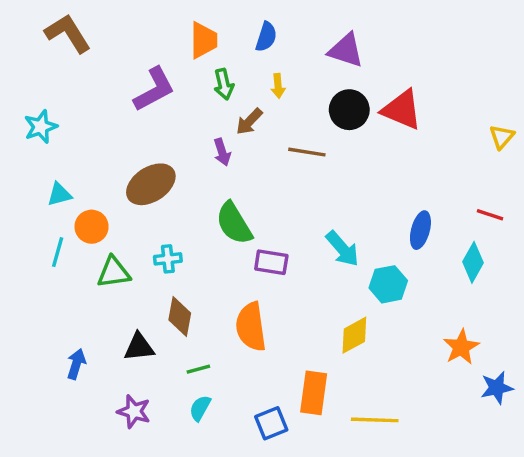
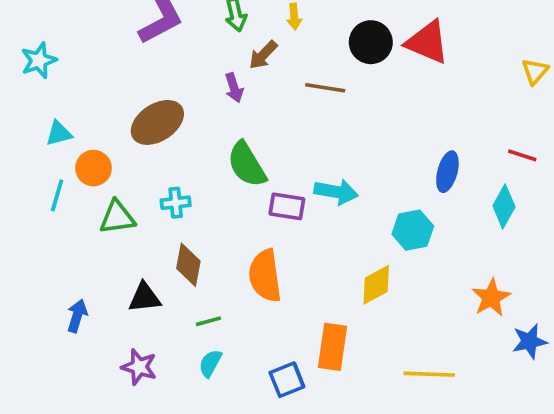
cyan arrow: (342, 249) -> (336, 192), moved, turned -39
yellow line: (375, 420) -> (429, 374), moved

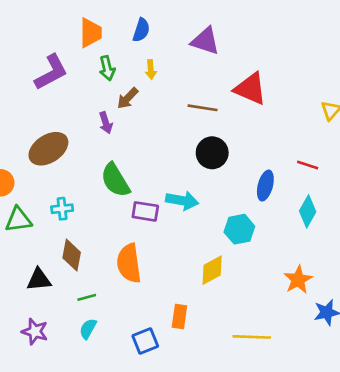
black circle: (371, 42) -> (212, 153), moved
brown line: (325, 88) -> (203, 108), moved
red line: (522, 155) -> (308, 165), moved
orange rectangle: (332, 347) -> (179, 316), size x0.7

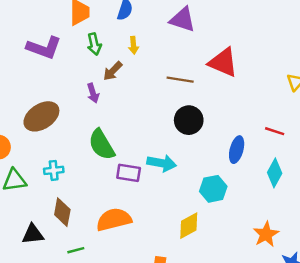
purple L-shape: (51, 72) -> (44, 48), turned 48
orange semicircle: (129, 263) -> (114, 220), turned 84

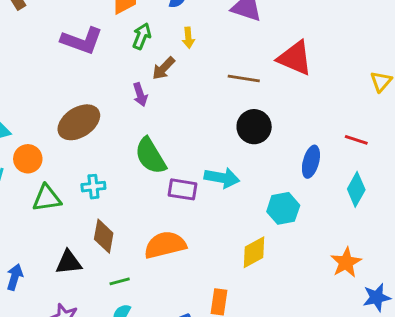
green arrow: (94, 44) -> (142, 36), turned -145

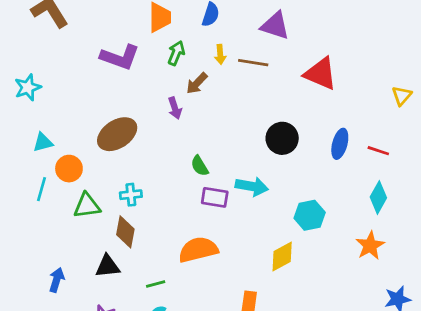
brown line: (244, 79) -> (253, 63), moved
green semicircle: (150, 156) -> (200, 166), moved, size x0.6
blue ellipse: (311, 162) -> (340, 144), moved
brown diamond: (104, 236) -> (125, 232), moved
orange star: (346, 262) -> (370, 246), moved

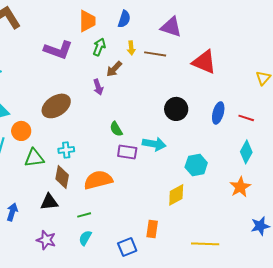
orange semicircle: (198, 250) -> (98, 180), moved

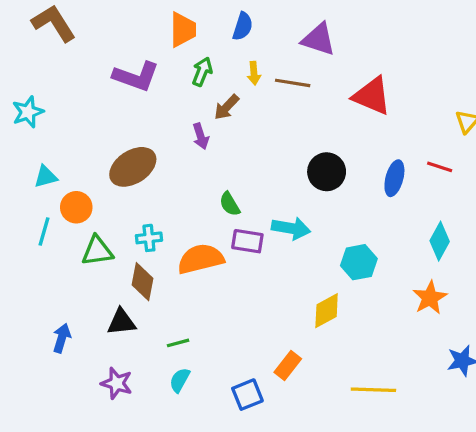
red line: (246, 118) -> (440, 167), moved
orange semicircle: (98, 180) -> (201, 259), moved
orange rectangle: (152, 229) -> (288, 366), turned 30

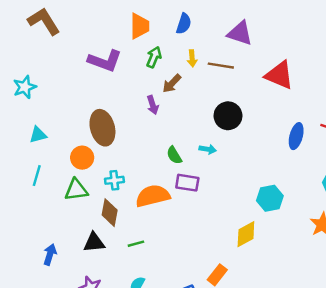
brown ellipse: (133, 167) -> (102, 128), turned -72
black circle: (327, 172) -> (228, 116), moved
orange circle: (76, 207) -> (82, 158), moved
cyan arrow: (291, 228) -> (208, 149), moved, size x0.6
green line: (178, 343) -> (136, 244), moved

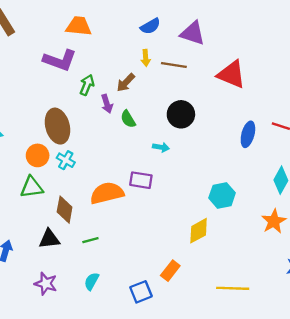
blue semicircle: (184, 24) -> (150, 26), moved, turned 42
orange trapezoid: (140, 26) -> (79, 26), moved, turned -84
green arrow: (154, 57) -> (87, 85), moved
green semicircle: (174, 155) -> (128, 119), moved
cyan cross: (114, 180) -> (66, 160), moved, turned 36

